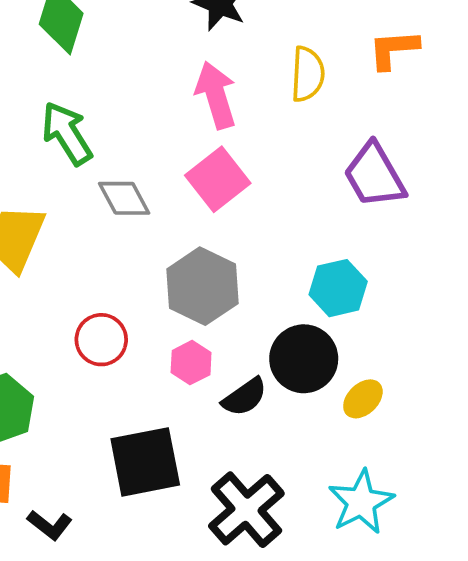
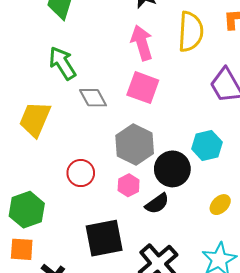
yellow semicircle: (308, 74) -> (191, 32), size x1.4
pink square: (218, 179) -> (143, 88), turned -32
black circle: (304, 359) -> (172, 169), moved

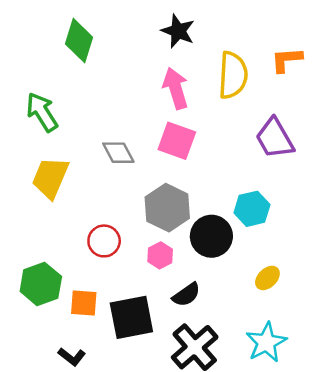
green arrow: (62, 63) -> (42, 112), moved
black semicircle: (157, 204) -> (186, 295), moved
orange square: (22, 249) -> (84, 303), moved

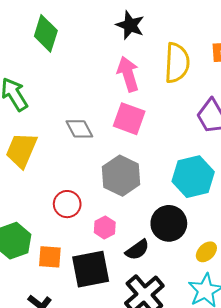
cyan hexagon: (252, 209) -> (193, 177), size x1.4
black circle: (211, 236) -> (169, 223), moved
pink hexagon: (160, 255) -> (105, 227), moved
yellow ellipse: (267, 278) -> (206, 252), moved

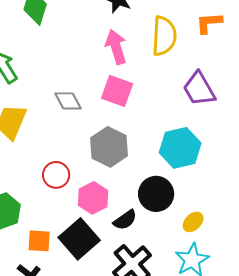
pink hexagon: (105, 227) -> (93, 198), size x1.4
orange square: (50, 257) -> (39, 241), moved
black square: (91, 269) -> (79, 239), turned -30

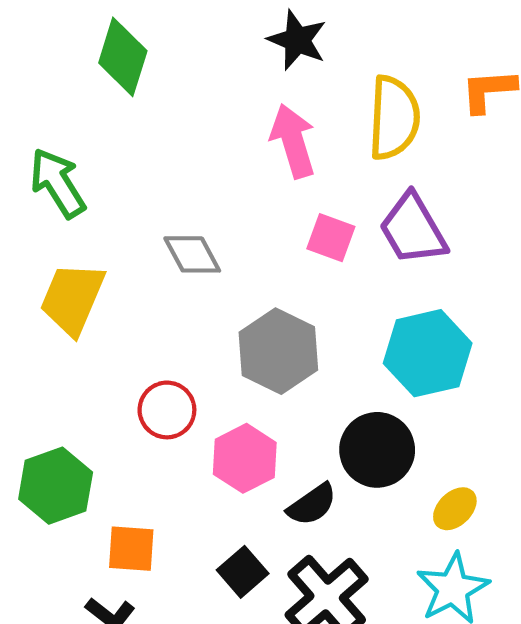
purple trapezoid: (199, 89) -> (413, 229), moved
pink square: (117, 91) -> (331, 238), moved, size x0.7
black square: (79, 239) -> (243, 572), moved, size x0.6

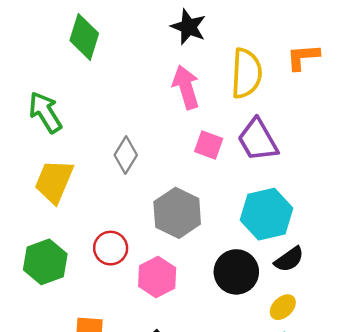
gray diamond: (192, 254) -> (126, 155), turned 60
green hexagon: (56, 486) -> (45, 262), moved
black semicircle: (312, 505) -> (289, 259), moved

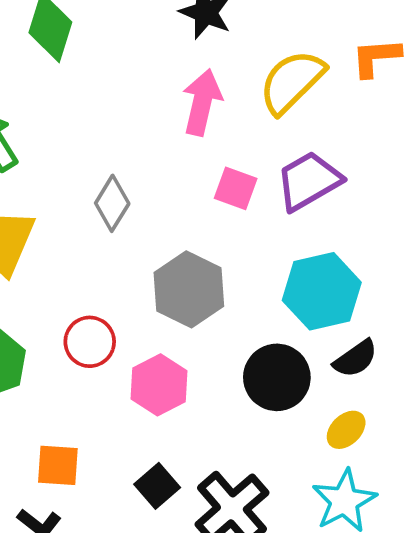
yellow semicircle: (246, 73) -> (292, 82), turned -138
pink arrow: (186, 87) -> (202, 102), turned 30
purple trapezoid: (258, 140) -> (309, 181), turned 90

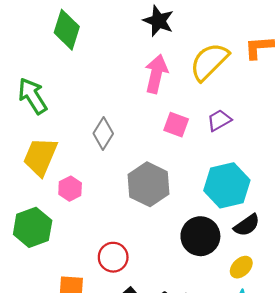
purple trapezoid: (309, 181) -> (219, 120), size x0.6
red circle: (90, 342) -> (113, 257), moved
pink hexagon: (159, 385) -> (70, 189), moved, size x0.7

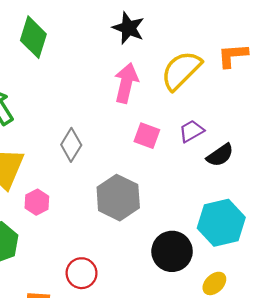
cyan hexagon: (227, 185) -> (221, 223), moved
black semicircle: (247, 225) -> (220, 155), moved

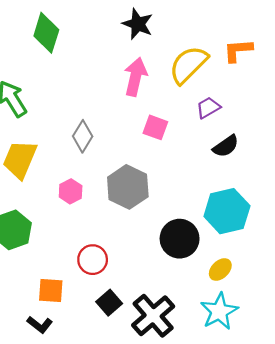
purple trapezoid: (191, 131) -> (208, 108), moved
pink hexagon: (37, 202) -> (71, 191), moved

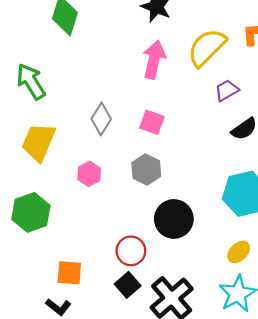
pink square: (155, 127) -> (152, 122), moved
gray hexagon: (128, 187) -> (146, 170), size x0.7
black circle: (180, 239) -> (174, 219), moved
red circle: (93, 260) -> (131, 251), moved

